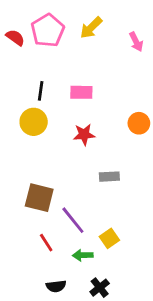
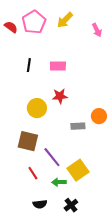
yellow circle: (34, 122) -> (37, 108), moved
orange circle: (139, 123) -> (99, 116), moved
yellow square: (109, 238) -> (78, 170), size x1.5

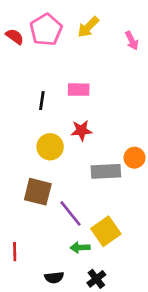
black line: (29, 65) -> (42, 101), moved
gray rectangle: (78, 126) -> (106, 171), size x1.5
red line: (33, 173) -> (15, 252), moved, turned 32

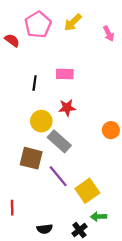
red semicircle: (15, 37) -> (12, 40), moved
gray rectangle: (106, 171) -> (59, 141), moved, turned 45
green arrow: (80, 248) -> (99, 217), moved

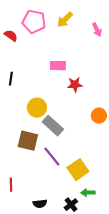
pink pentagon: (38, 25) -> (34, 22), turned -30
black line: (35, 83) -> (11, 79), moved
red star: (67, 108) -> (75, 85), moved

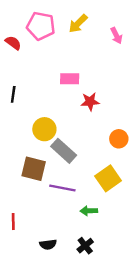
purple line: (52, 157) -> (62, 188), turned -40
yellow square: (78, 170) -> (108, 178), moved
green arrow: (88, 193) -> (89, 211), moved

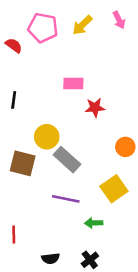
pink arrow: (116, 36) -> (119, 20), moved
brown square: (34, 169) -> (23, 163), moved

